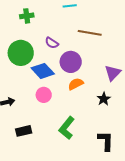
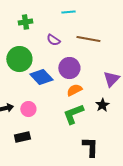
purple semicircle: (52, 43) -> (53, 40), moved
pink circle: (44, 95) -> (28, 109), moved
green L-shape: (67, 128) -> (73, 114), moved, turned 30
black L-shape: (106, 141) -> (90, 147), moved

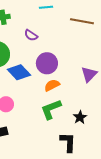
brown line: (88, 39) -> (82, 21), moved
black star: (102, 105) -> (80, 117), moved

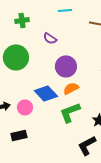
blue diamond: (19, 72) -> (46, 93), moved
black L-shape: (68, 142) -> (87, 145), turned -120

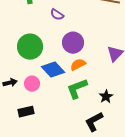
green circle: (16, 57) -> (30, 47), moved

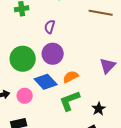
purple semicircle: (57, 15) -> (50, 27), turned 72
purple circle: (73, 43) -> (53, 54), moved

